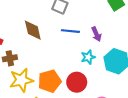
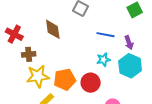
blue line: (70, 31) -> (106, 35), moved
purple arrow: (96, 34) -> (129, 43), moved

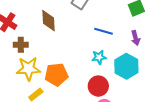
purple arrow: (129, 43) -> (136, 38), moved
red circle: (91, 83) -> (98, 86), moved

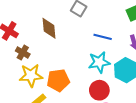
brown cross: (21, 45) -> (23, 53), turned 32
cyan star: (99, 57) -> (99, 62), size x1.5

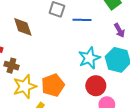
brown diamond: (49, 28) -> (23, 27), moved
blue line: (103, 37) -> (82, 20), moved

